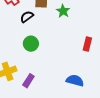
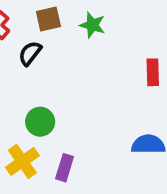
green circle: (31, 44) -> (40, 122), moved

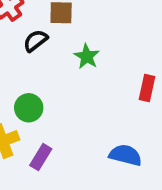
green star: (92, 25) -> (87, 56), moved

